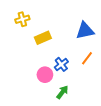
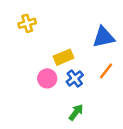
yellow rectangle: (43, 38) -> (63, 57), moved
pink circle: (45, 75) -> (47, 78), moved

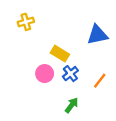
yellow rectangle: (63, 57) -> (60, 54), turned 54
orange line: (106, 71) -> (100, 81), moved

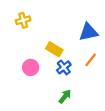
pink circle: (45, 74) -> (31, 67), moved
orange line: (100, 81) -> (91, 60), moved

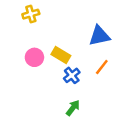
yellow cross: (23, 20) -> (31, 14), moved
pink circle: (31, 67) -> (34, 57), moved

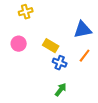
pink circle: (34, 57) -> (19, 44), moved
blue cross: (72, 75) -> (60, 63), turned -32

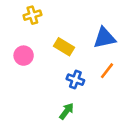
yellow rectangle: (51, 46) -> (64, 47), moved
green arrow: (61, 90) -> (67, 111), moved

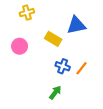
blue triangle: (104, 38) -> (76, 25), moved
orange line: (107, 71) -> (82, 68), moved

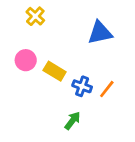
yellow cross: (27, 13) -> (35, 16), turned -32
yellow rectangle: (53, 39) -> (55, 71), moved

